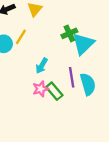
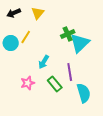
cyan semicircle: (88, 84) -> (84, 93), moved
pink star: (41, 89) -> (28, 83), moved

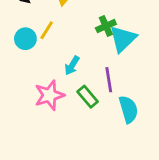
pink star: (28, 83) -> (49, 95), size x1.5

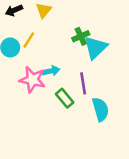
cyan arrow: (72, 66) -> (51, 71), turned -133
pink star: (49, 95) -> (32, 80), moved, turned 30

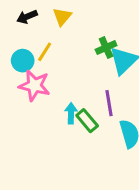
cyan arrow: (51, 71) -> (71, 113), moved, turned -77
pink star: (32, 80) -> (34, 85), moved

